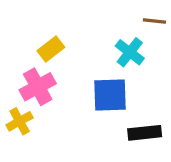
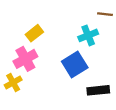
cyan cross: (130, 52) -> (88, 35), turned 30
blue square: (110, 95) -> (75, 65), turned -30

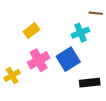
pink cross: (25, 59) -> (39, 60), moved

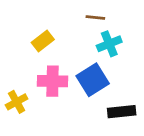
brown line: (96, 13) -> (95, 18), moved
pink cross: (39, 60) -> (53, 81), turned 30

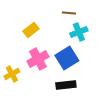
pink cross: (53, 81) -> (38, 59), turned -30
black rectangle: (122, 112) -> (66, 85), moved

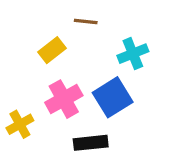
brown line: (69, 13) -> (86, 21), moved
black rectangle: (66, 85) -> (91, 143), moved

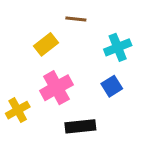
blue square: (113, 97) -> (112, 86), moved, size x0.6

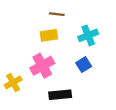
yellow rectangle: (46, 44) -> (49, 35), moved, turned 30

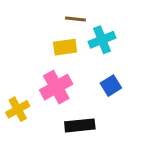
cyan cross: (88, 35) -> (102, 40), moved

